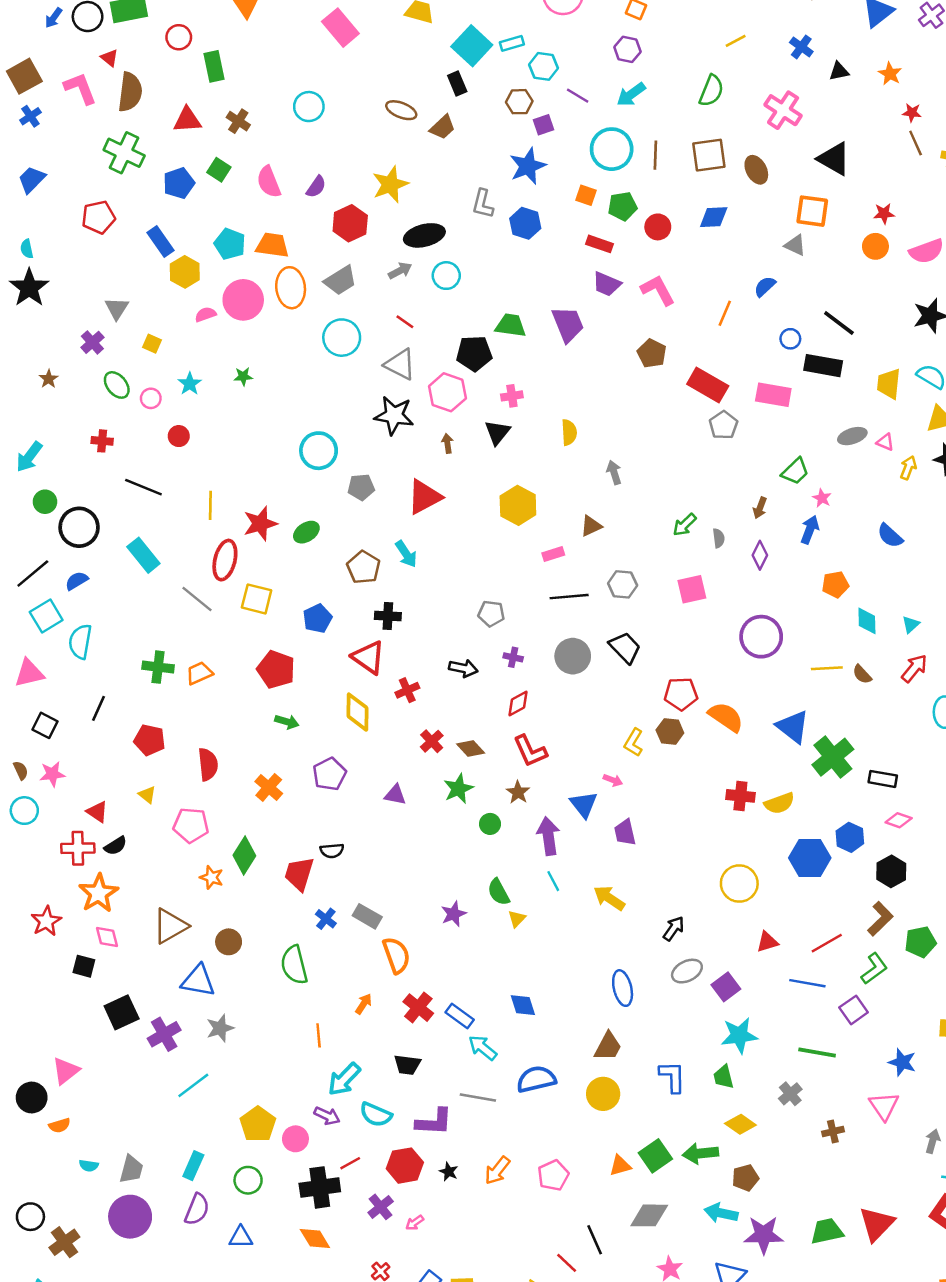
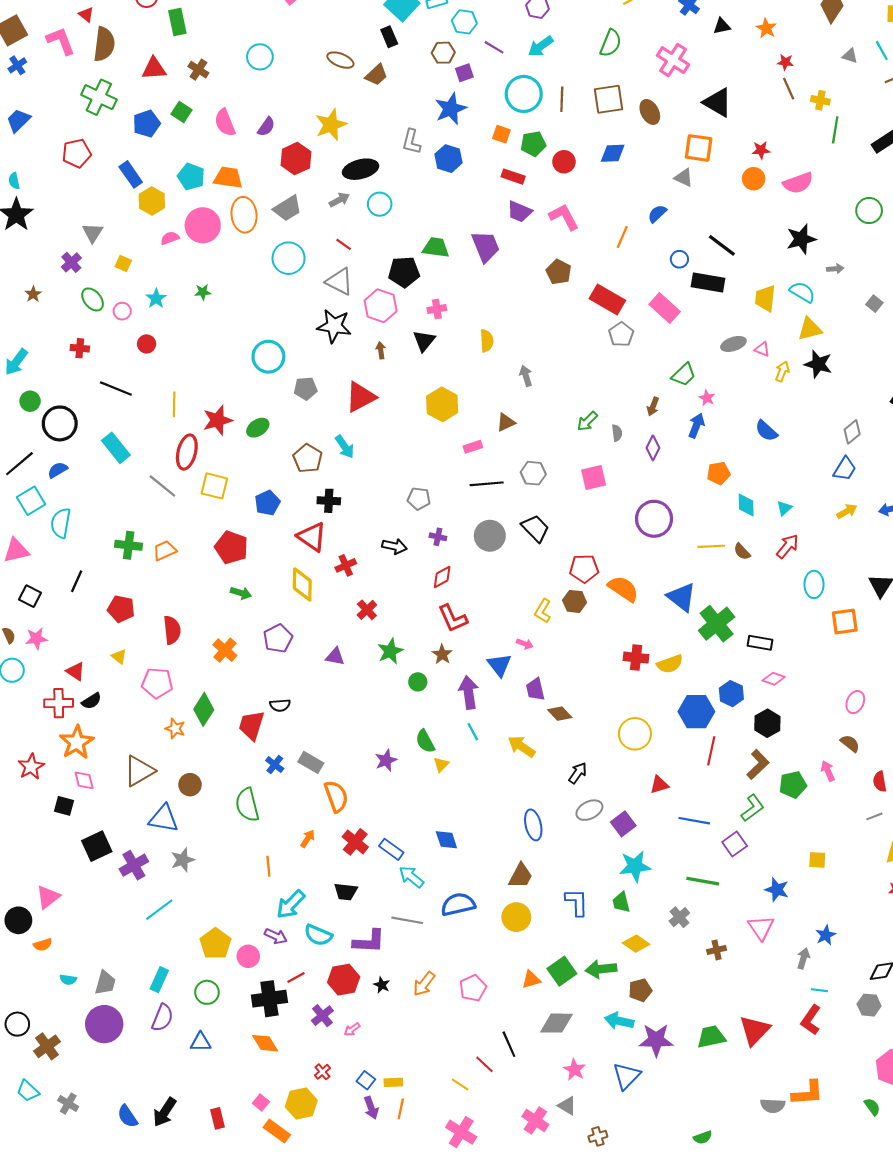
pink rectangle: (773, 395) -> (665, 308), turned 32
brown diamond: (471, 749) -> (560, 714), moved
red line: (827, 943) -> (711, 751), moved, turned -48

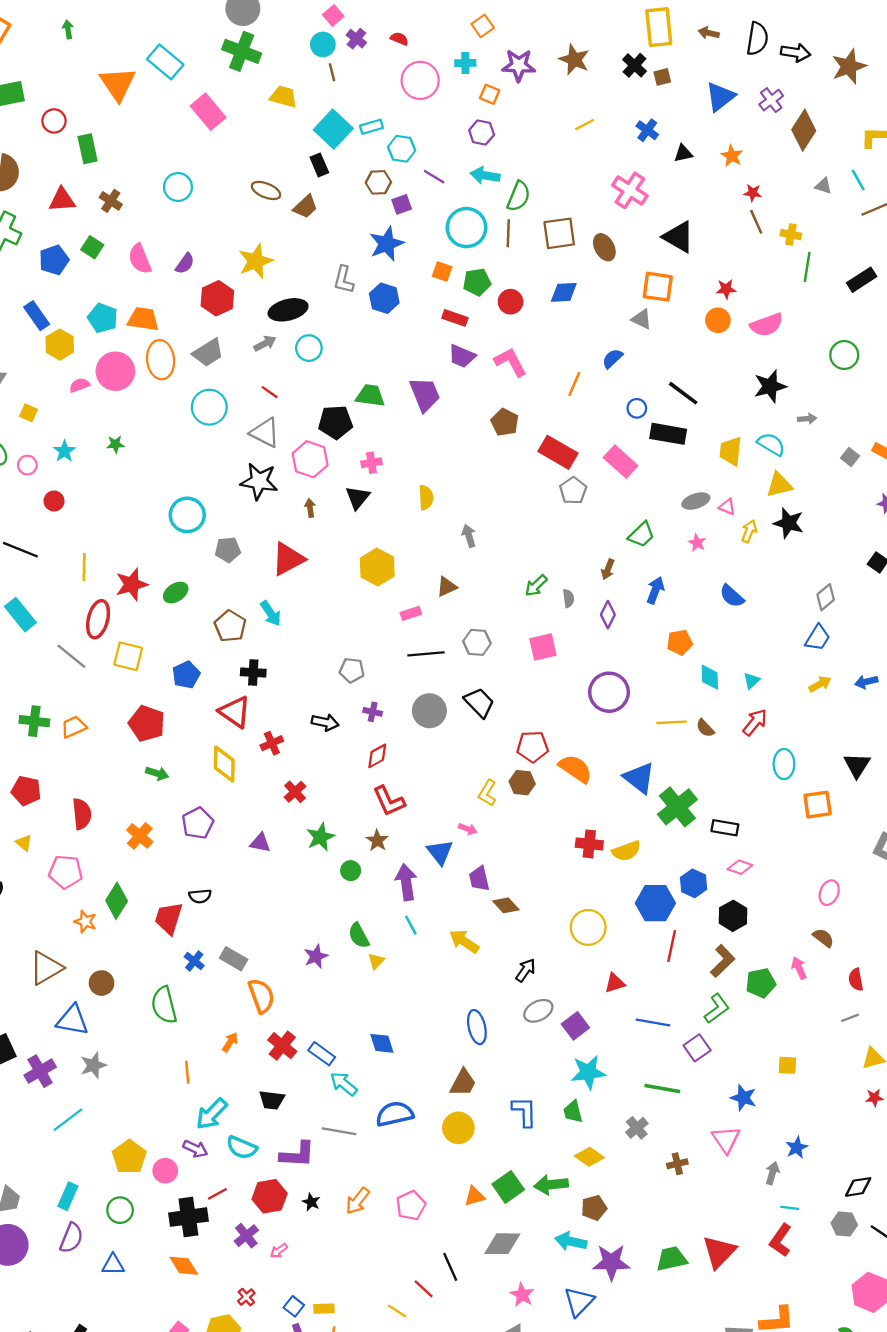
green semicircle: (611, 43) -> (519, 196), moved
cyan arrow: (541, 46) -> (485, 175), turned 45
pink star: (707, 398) -> (697, 543), moved

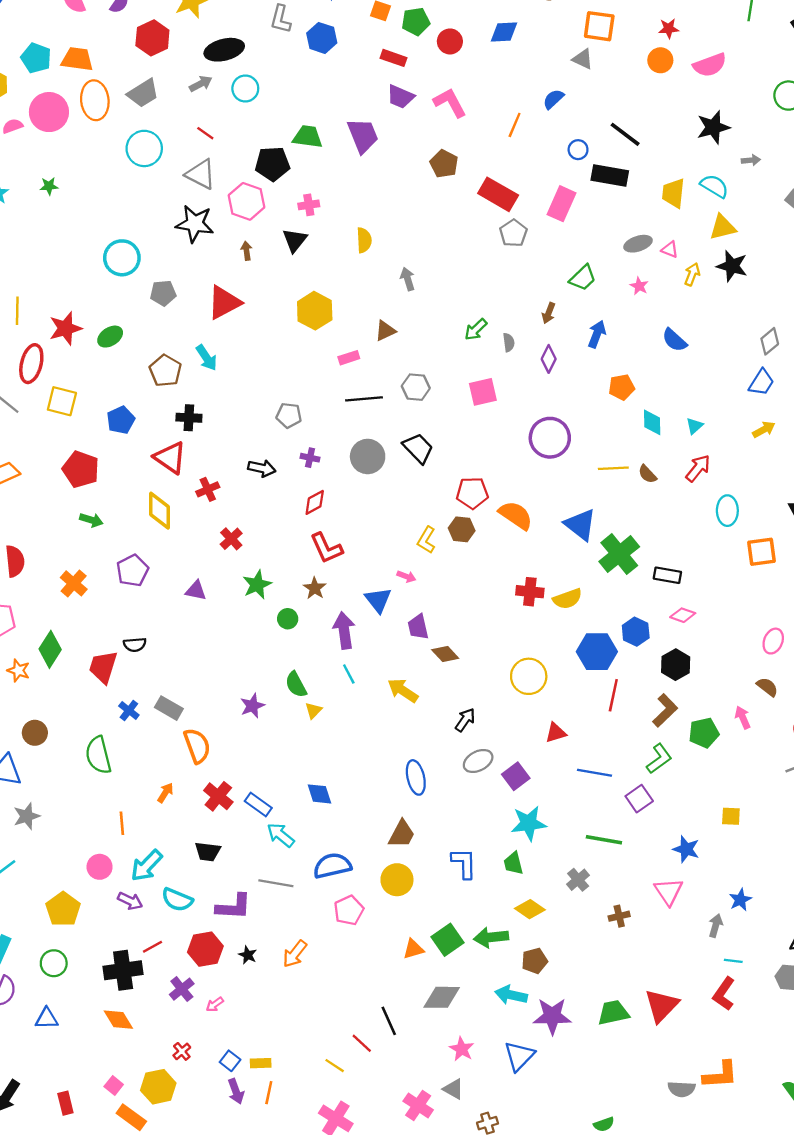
pink rectangle: (621, 462) -> (562, 204), turned 72
pink circle: (165, 1171) -> (100, 867), moved
pink pentagon: (411, 1205) -> (349, 910), moved

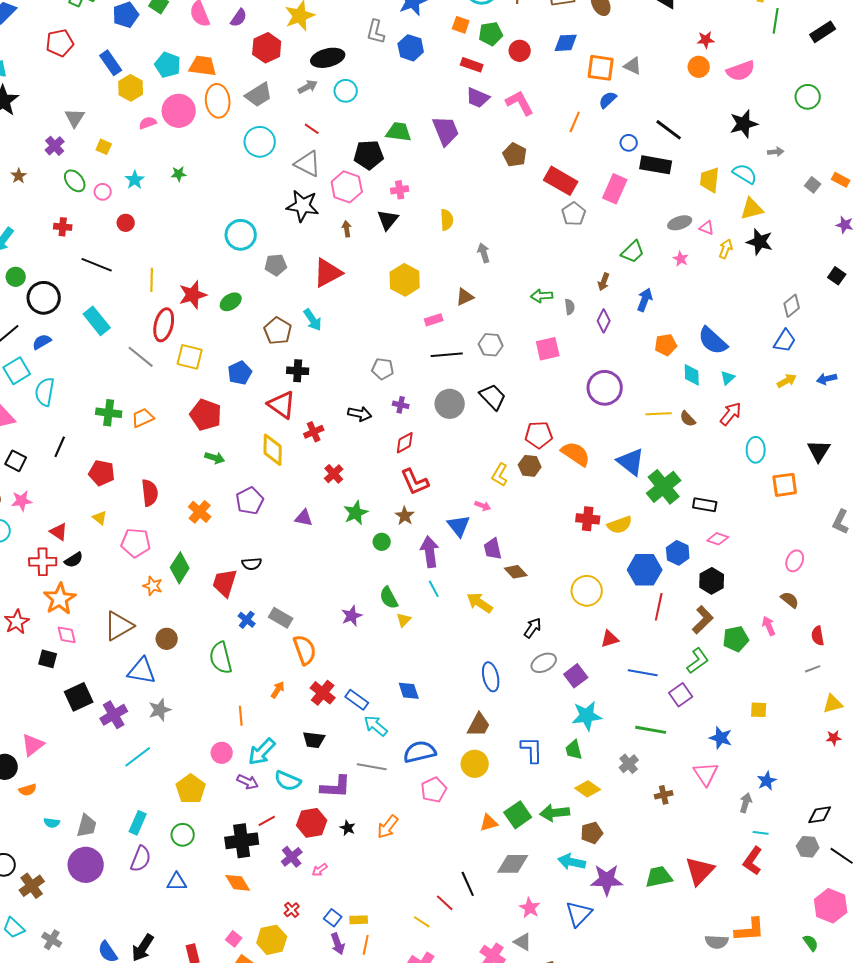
orange square: (599, 26) -> (601, 68), moved
green arrow: (476, 330) -> (542, 296), turned 40
blue semicircle: (674, 340) -> (713, 341), moved, size x1.4

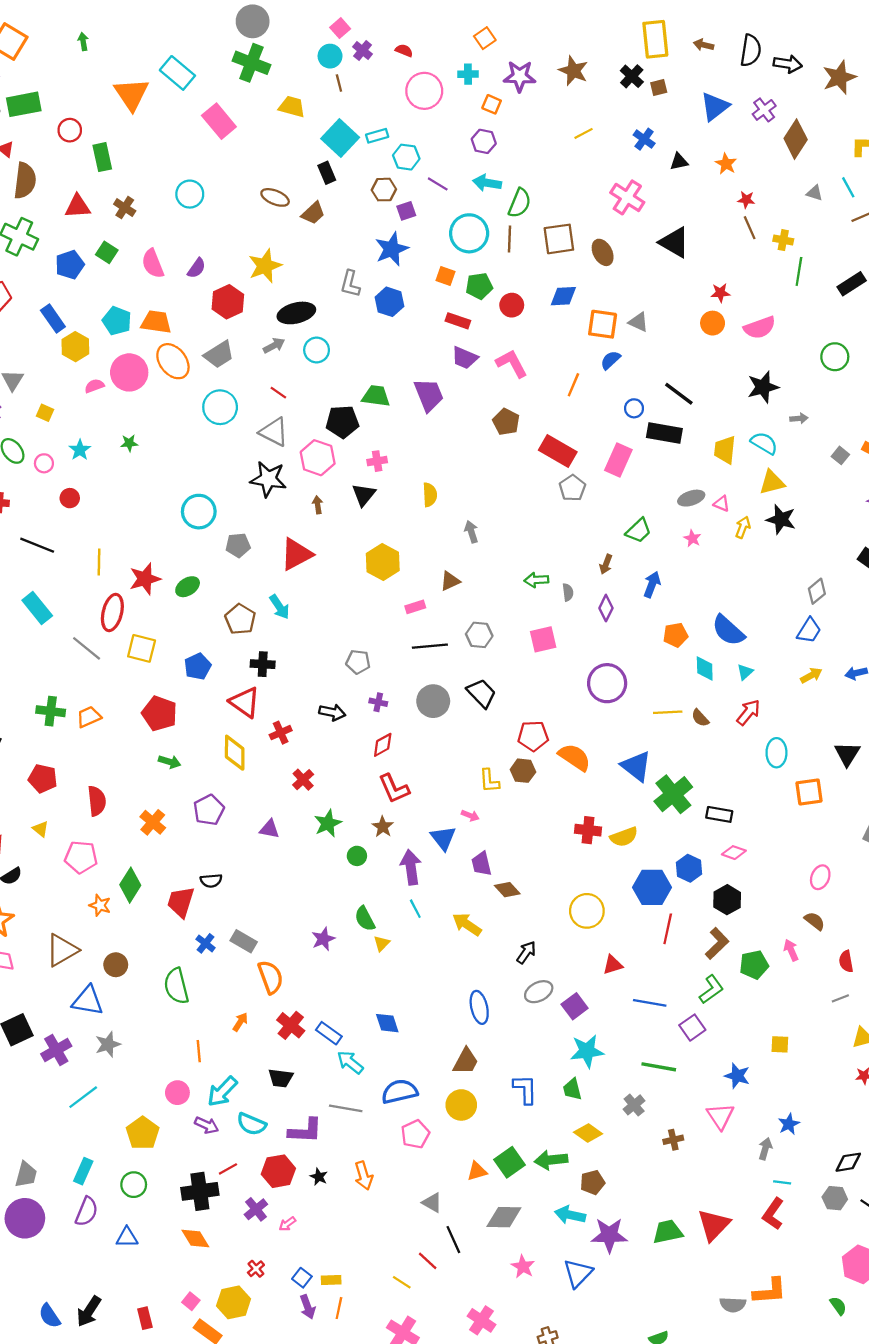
orange ellipse: (218, 101) -> (173, 361), turned -32
yellow L-shape: (500, 475) -> (489, 781), turned -35
orange arrow: (388, 827) -> (364, 1176), turned -55
gray triangle: (523, 942) -> (432, 1203), moved

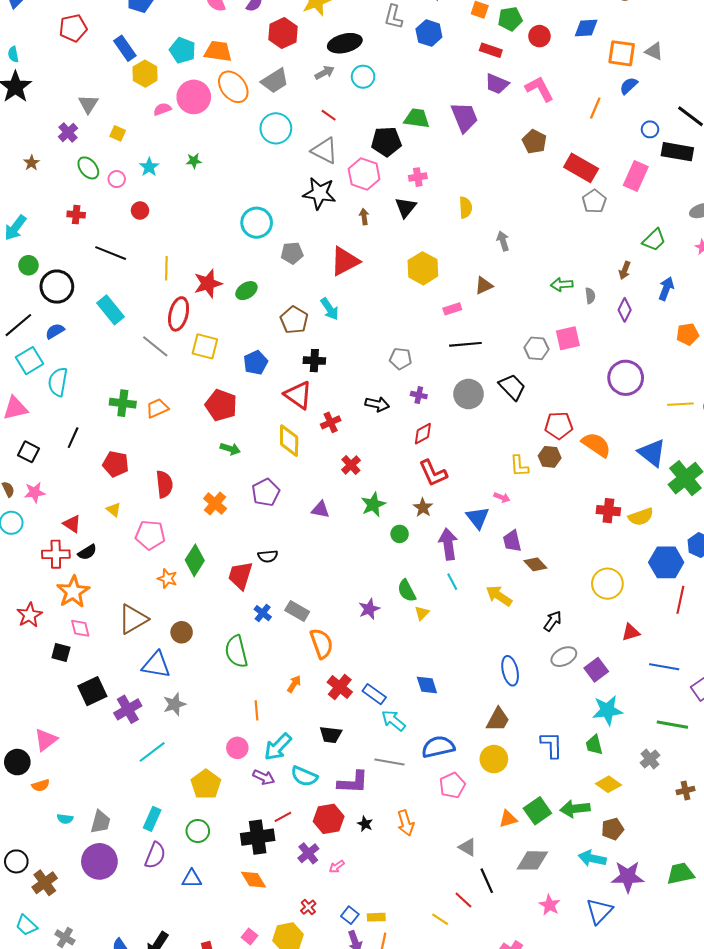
gray hexagon: (479, 635) -> (536, 348), moved

